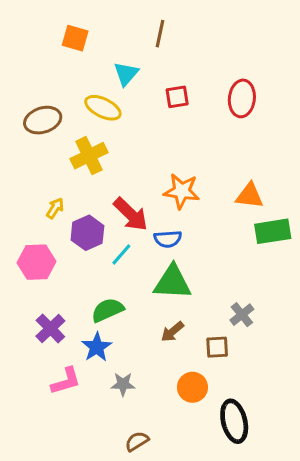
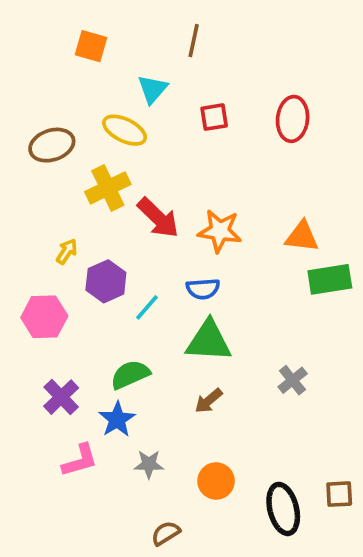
red arrow: (131, 214) -> (158, 218), moved
brown square: (217, 347) -> (339, 494), moved
orange circle: (192, 387) -> (216, 481), moved

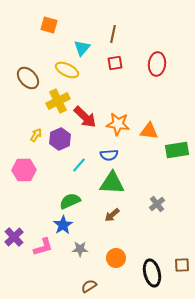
brown line: (194, 41) -> (113, 34), moved
brown ellipse: (52, 145) -> (28, 78), turned 65
orange triangle: (302, 237) -> (149, 131), moved
purple hexagon: (106, 281) -> (60, 139), moved
purple cross: (61, 397) -> (14, 237), moved

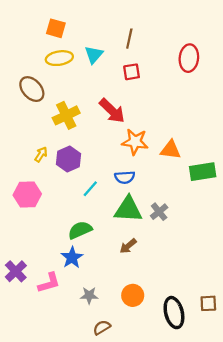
red ellipse: (157, 64) -> (189, 58), moved
yellow ellipse: (67, 70) -> (59, 58), moved, turned -35
red arrow: (85, 117) -> (112, 111), moved
gray cross: (157, 204) -> (159, 212), moved
gray star: (80, 249) -> (89, 295), moved

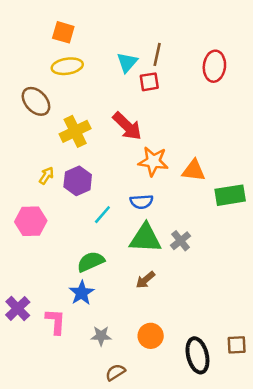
brown line: (129, 39) -> (157, 54), moved
cyan triangle: (94, 55) -> (127, 62), moved
pink L-shape: (49, 283) -> (56, 321), turned -70

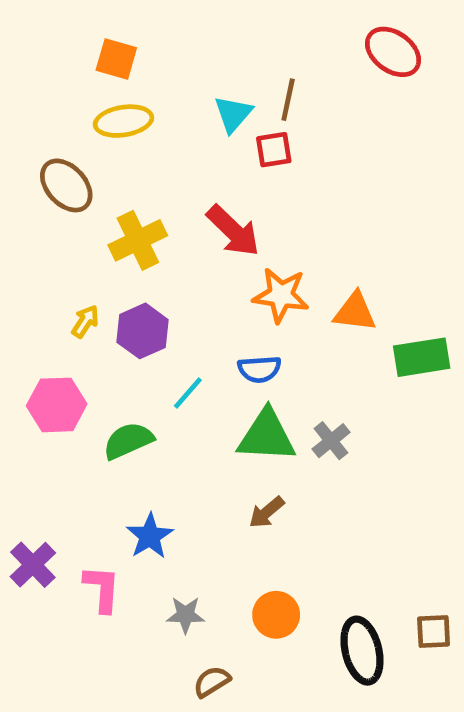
red ellipse: (214, 66) -> (393, 52), moved, turned -60
green semicircle: (91, 262) -> (128, 441), moved

